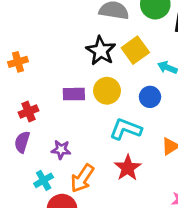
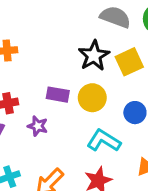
purple star: (61, 150) -> (38, 126), moved

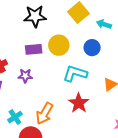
black star: (94, 56) -> (35, 16), moved, turned -30

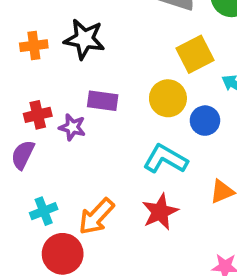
black star: (35, 16) -> (84, 39), moved
yellow circle: (59, 45) -> (168, 98), moved
purple star: (25, 76) -> (72, 127), moved

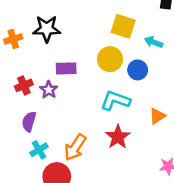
yellow square: (195, 54) -> (123, 26), turned -35
purple star: (72, 127) -> (49, 90), turned 30
purple semicircle: (23, 155) -> (29, 122), moved

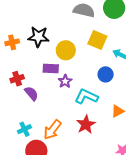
yellow circle: (110, 59) -> (66, 50), moved
purple star: (49, 90) -> (65, 81), moved
purple semicircle: (29, 122) -> (31, 93), moved, turned 119

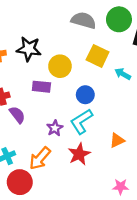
blue circle: (106, 74) -> (85, 95), moved
purple star: (65, 81) -> (55, 128), moved
cyan L-shape: (86, 96) -> (81, 121), turned -60

